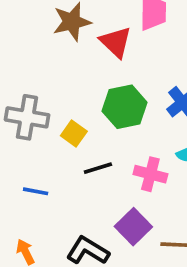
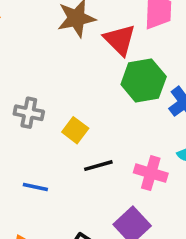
green hexagon: (125, 107) -> (144, 80), moved
gray cross: (27, 117) -> (29, 113), size x0.7

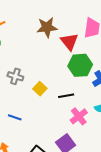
black line: (98, 166) -> (66, 96), moved
pink cross: (151, 173) -> (79, 116), turned 30

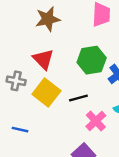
red triangle: (69, 42) -> (43, 59), moved
yellow square: (40, 89) -> (46, 92), size x1.6

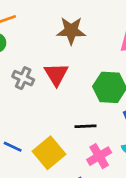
gray cross: (16, 81) -> (23, 78), moved
yellow square: (46, 92) -> (49, 153), moved

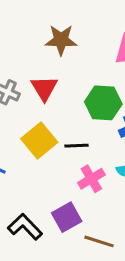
yellow square: (49, 153) -> (39, 141), moved

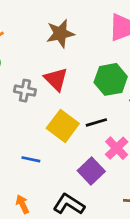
purple square: (67, 217) -> (91, 171), moved

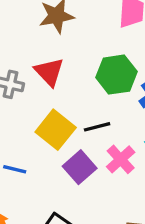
purple square: (91, 171) -> (80, 167), moved

